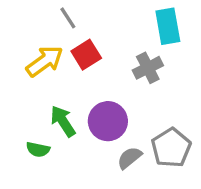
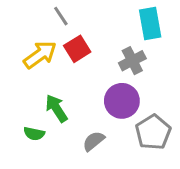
purple circle: (108, 121) -> (122, 101), moved
gray semicircle: (130, 158) -> (94, 141), moved

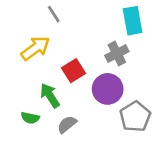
red square: (77, 49) -> (74, 71), moved
gray semicircle: (94, 141) -> (67, 124), moved

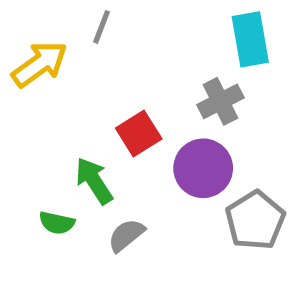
gray line: (54, 14) -> (101, 27), turned 54
yellow arrow: (35, 48) -> (39, 64), moved

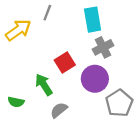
cyan rectangle: (250, 39) -> (93, 20), moved
green semicircle: (57, 223) -> (16, 102), moved

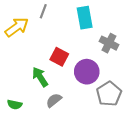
gray cross: (103, 47) -> (109, 43), moved, turned -36
red square: (65, 63) -> (59, 57), turned -30
green semicircle: (16, 102) -> (15, 105), moved

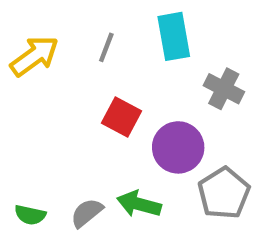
gray line: (43, 11) -> (106, 47), moved
green arrow: (40, 77) -> (139, 204), moved, turned -42
gray semicircle: (54, 100) -> (87, 213), moved

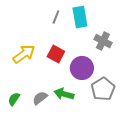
gray line: (106, 47) -> (56, 17), moved
yellow arrow: (34, 56) -> (24, 54), moved
green semicircle: (30, 215) -> (14, 99), turned 112

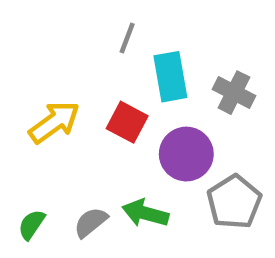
cyan rectangle: (80, 17) -> (170, 77), moved

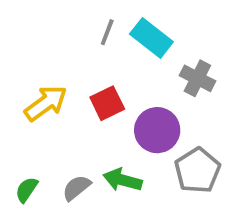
cyan rectangle: (170, 77) -> (151, 38), moved, turned -42
red square: (127, 122) -> (107, 103), turned 36

